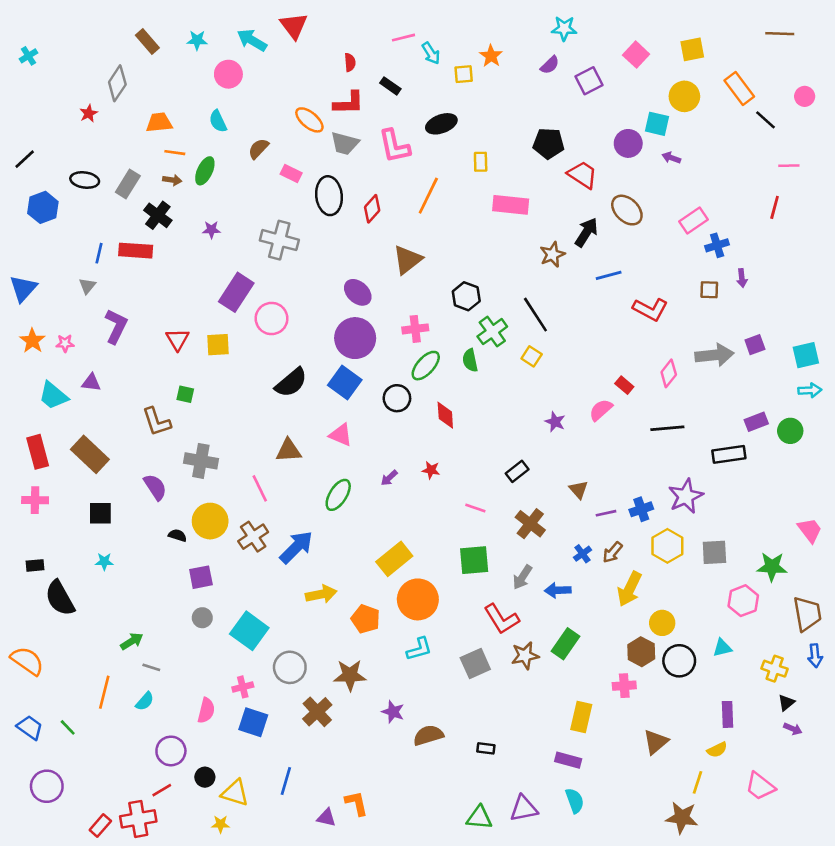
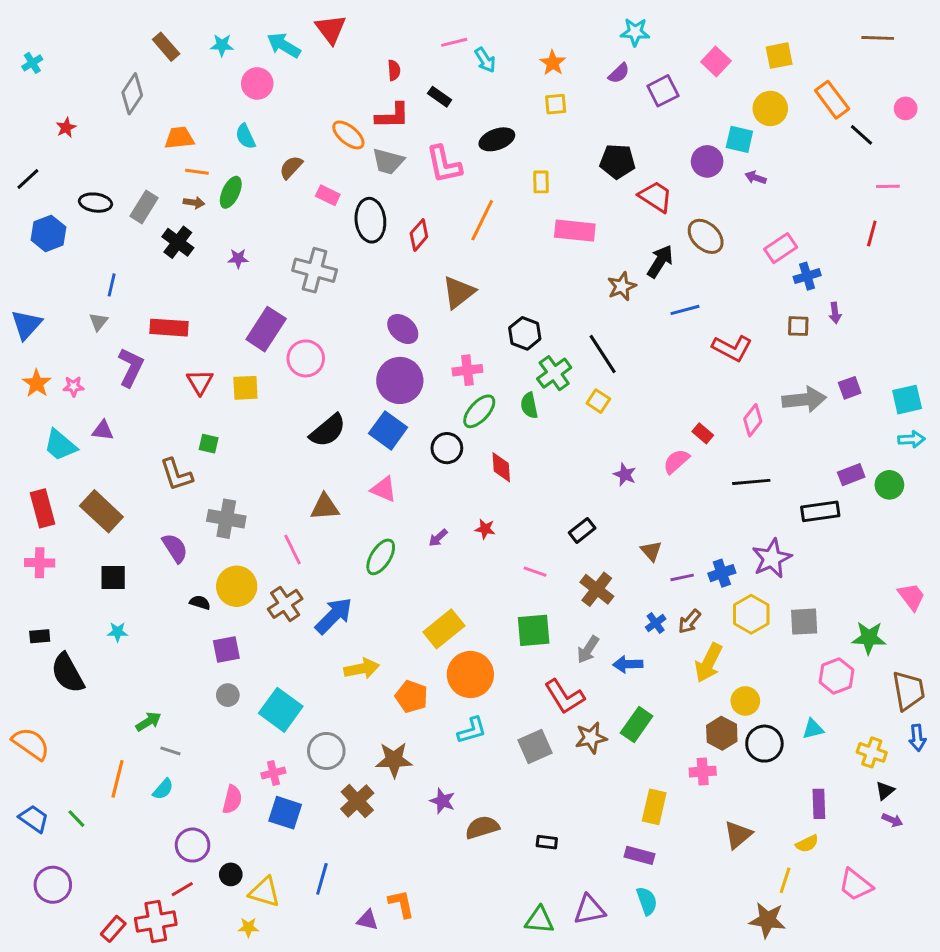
yellow square: (464, 74) -> (556, 104), moved
red star: (89, 113) -> (66, 128), moved
red rectangle: (136, 251) -> (169, 328), moved

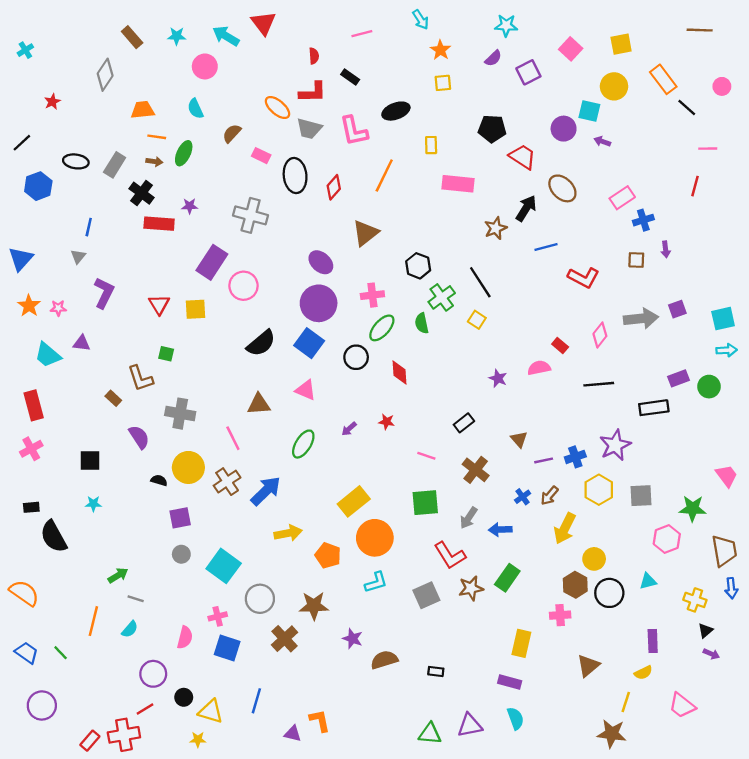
cyan arrow: (485, 60) -> (421, 20), moved
red rectangle: (169, 328) -> (159, 224), moved
pink semicircle: (676, 461) -> (539, 368), turned 30
brown rectangle: (101, 511) -> (113, 398), moved, size x0.5
pink cross: (40, 563) -> (31, 449), turned -30

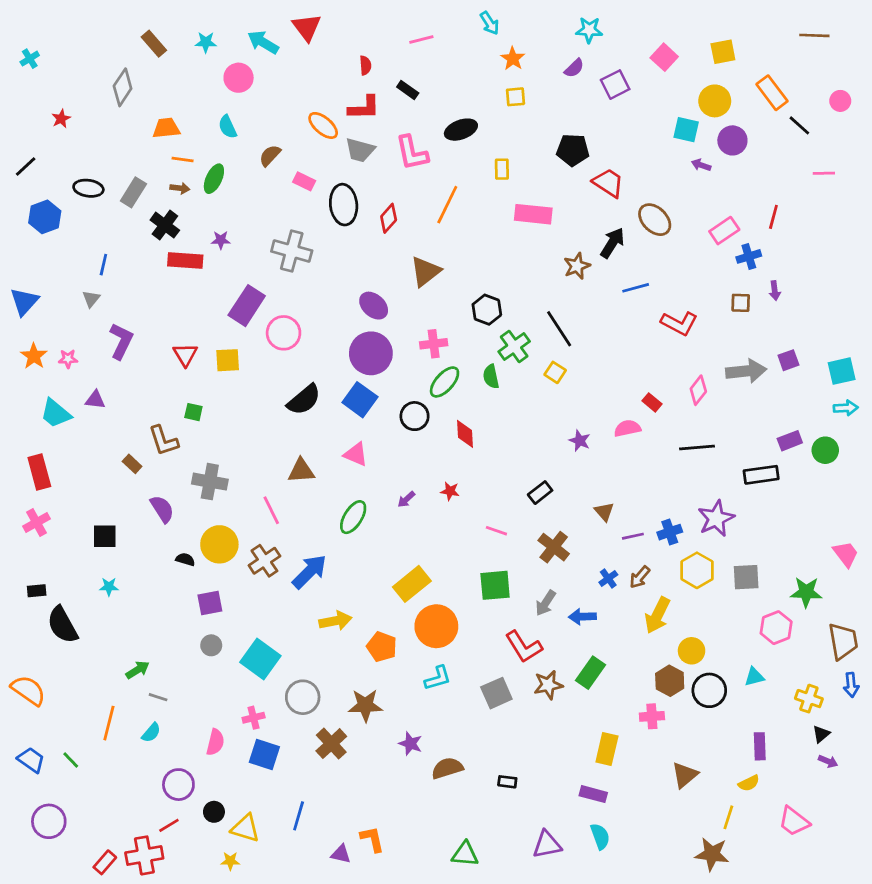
purple circle: (564, 129) -> (732, 140), moved
red line: (695, 186) -> (773, 217), moved
green triangle: (430, 734) -> (465, 854), moved

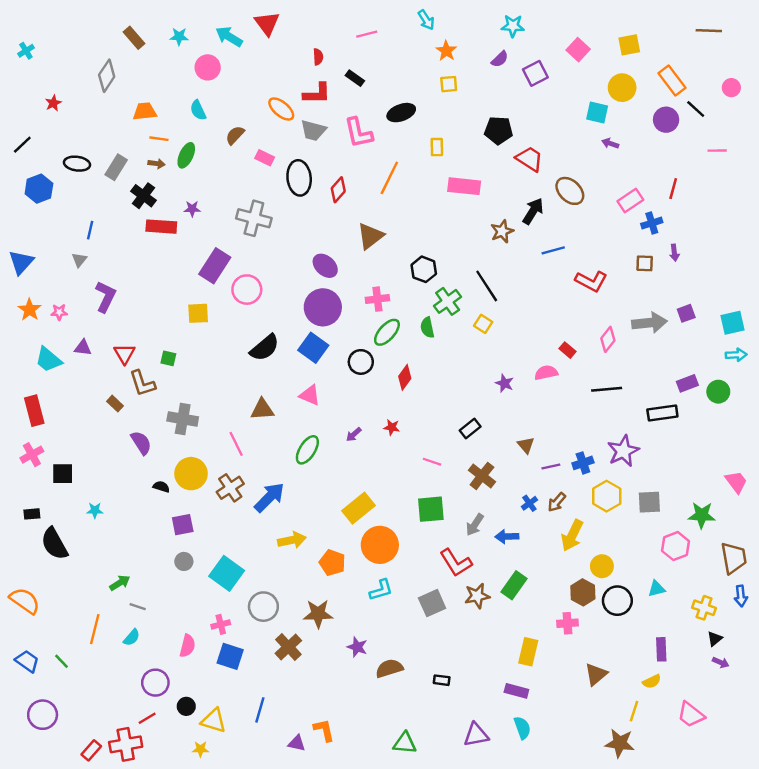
purple circle: (732, 140) -> (666, 120), moved
red triangle: (185, 355) -> (124, 354), moved
red diamond: (465, 434) -> (405, 377), turned 40
black square: (105, 536) -> (63, 474), moved

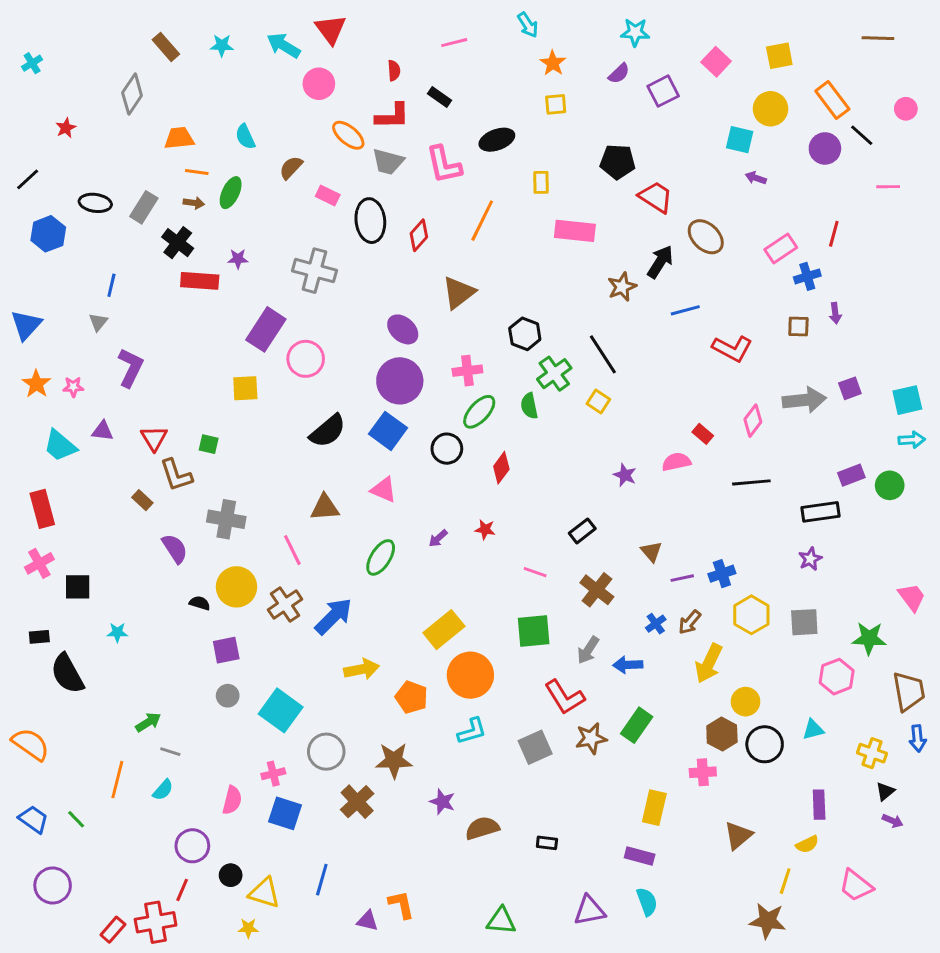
pink circle: (208, 67) -> (319, 84), moved
purple star: (623, 451) -> (810, 559), moved, size x0.6
red line: (147, 718) -> (182, 890), turned -36

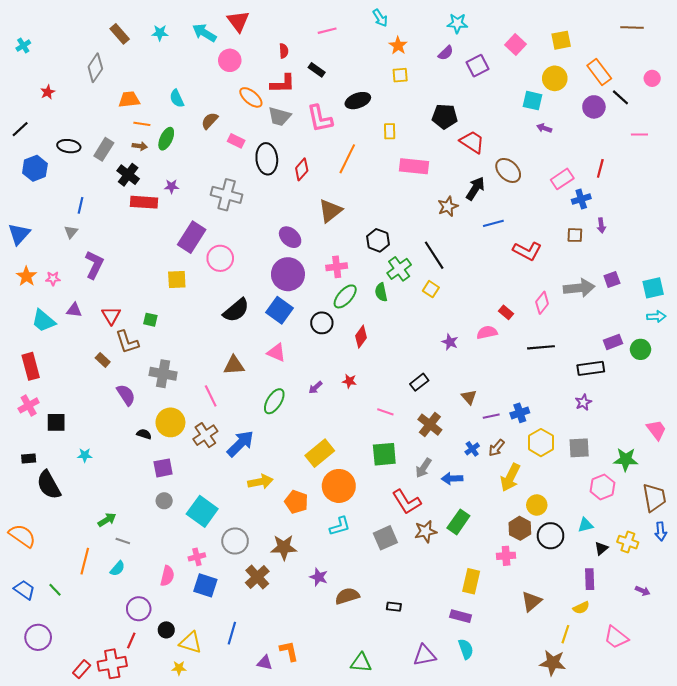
black triangle: (885, 791) -> (601, 548), moved

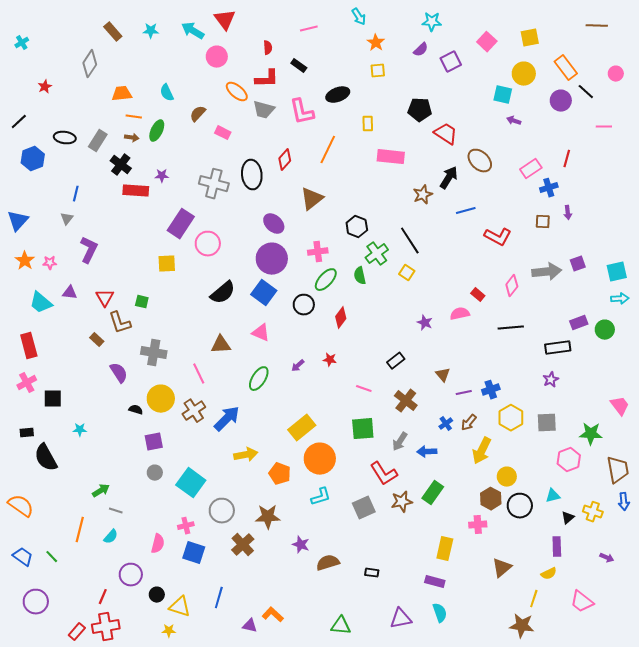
black ellipse: (267, 159) -> (252, 175), moved
red line: (131, 641) -> (103, 597), moved
orange L-shape: (289, 651) -> (273, 615), turned -35

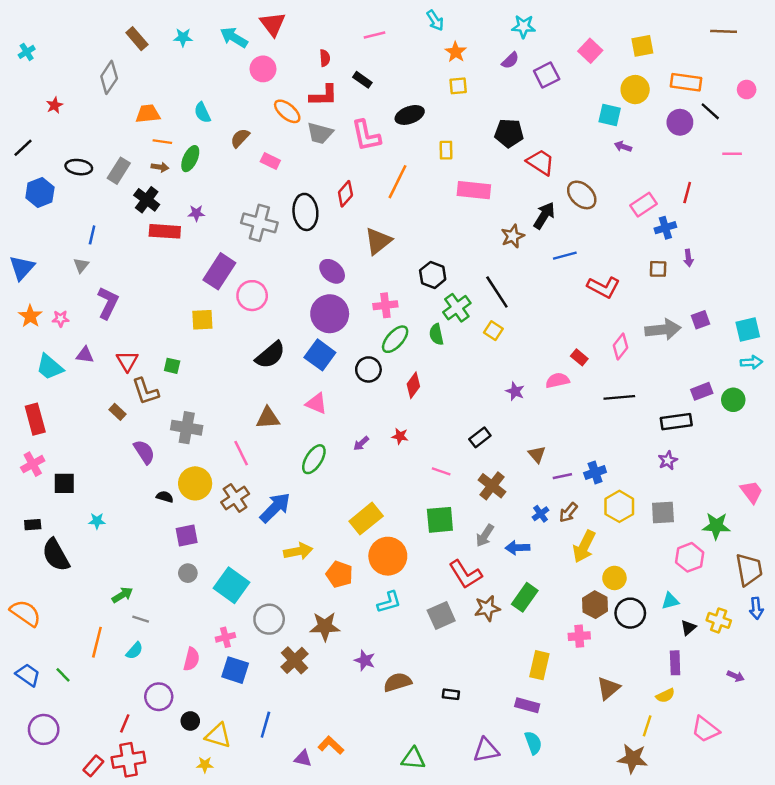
orange rectangle: (566, 68) -> (686, 82), turned -45

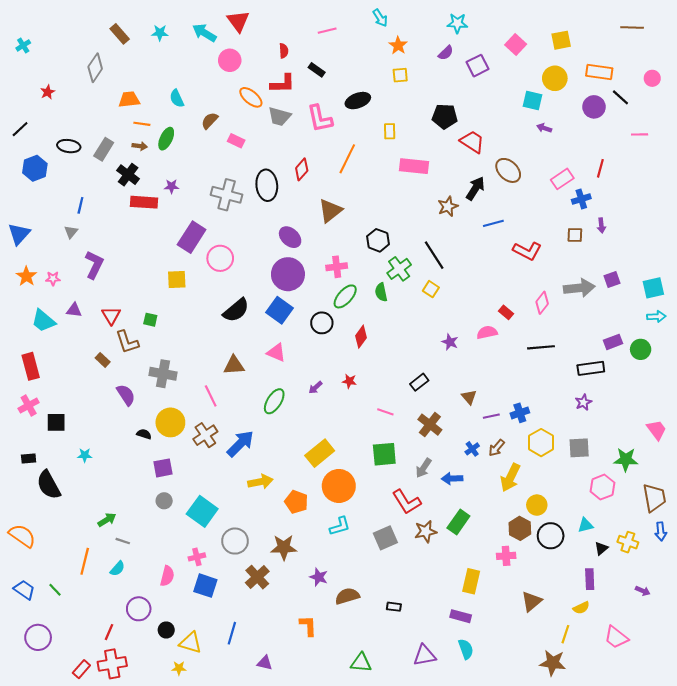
orange L-shape: (331, 745) -> (308, 626), moved, turned 45

